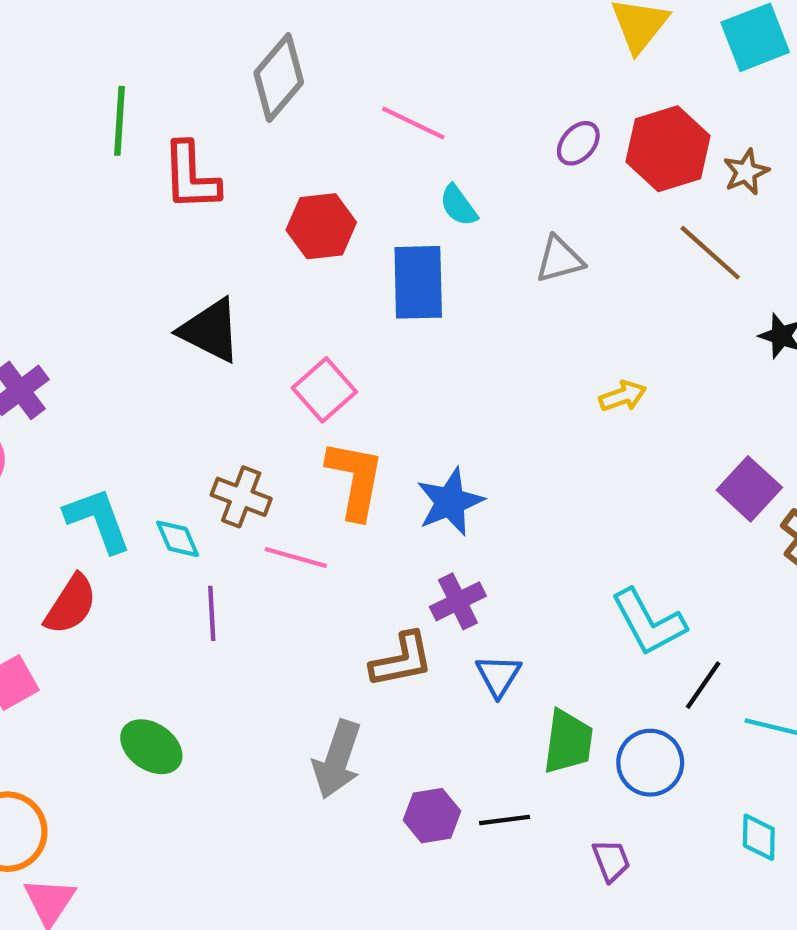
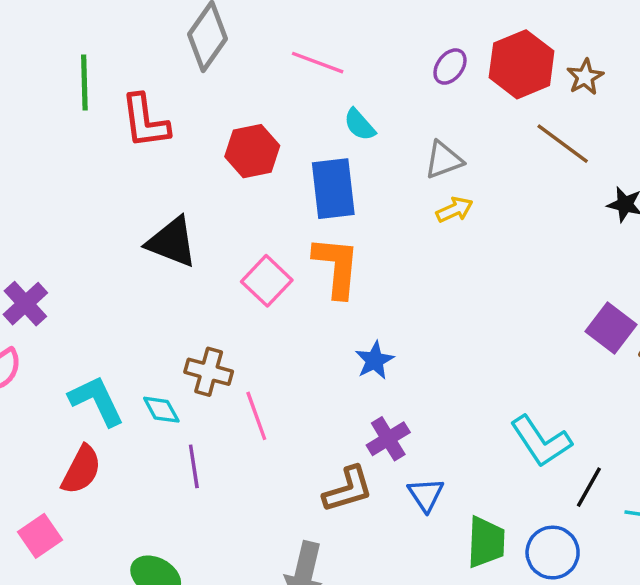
yellow arrow: (623, 396) -> (455, 210), moved
orange L-shape: (355, 480) -> (337, 267), moved
blue star: (450, 502) -> (375, 360), size x0.7
pink line: (296, 558) -> (256, 416), turned 60

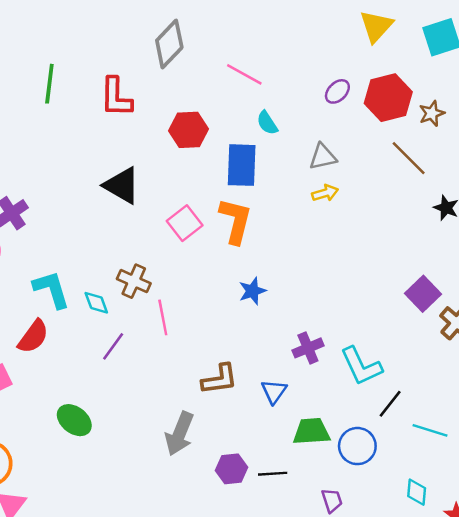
green line: (84, 82) -> (49, 84), moved
purple cross: (388, 439) -> (308, 348), moved
purple line: (194, 466) -> (113, 346), turned 36
green trapezoid: (486, 542) -> (311, 431), turned -105

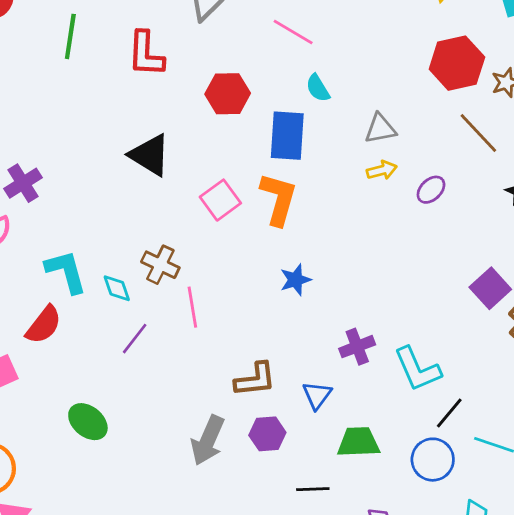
purple ellipse: (337, 91) -> (431, 190), moved
blue circle: (357, 446) -> (433, 460), moved
purple hexagon: (231, 469) -> (267, 434), moved

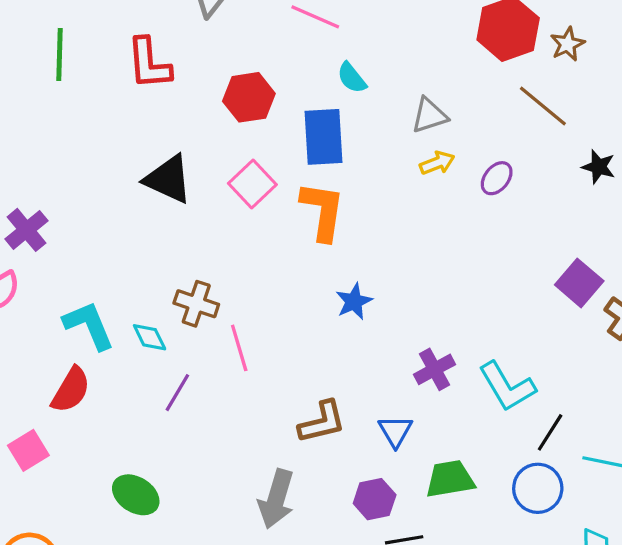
pink square: (220, 200) -> (252, 184), moved
purple hexagon: (267, 434) -> (375, 499), moved

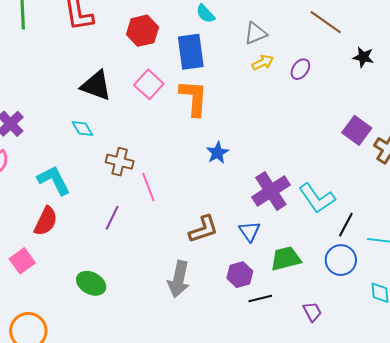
cyan diamond: (150, 337) -> (82, 129), moved
purple cross: (435, 369) -> (271, 191), size x1.5

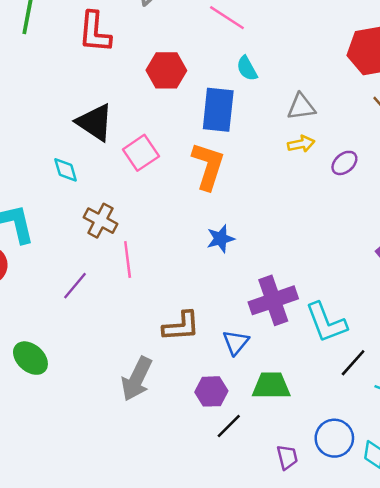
pink square: (149, 84) -> (141, 153), moved
blue circle: (341, 260) -> (334, 438), moved
black line: (260, 298) -> (229, 426), turned -45

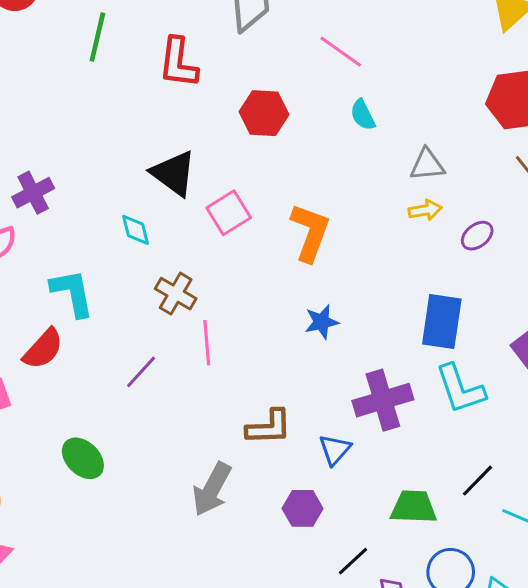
blue rectangle: (218, 110) -> (442, 321), moved
cyan L-shape: (326, 323) -> (460, 389), moved
green trapezoid: (271, 386) -> (414, 507), moved
black line: (229, 426) -> (353, 561), moved

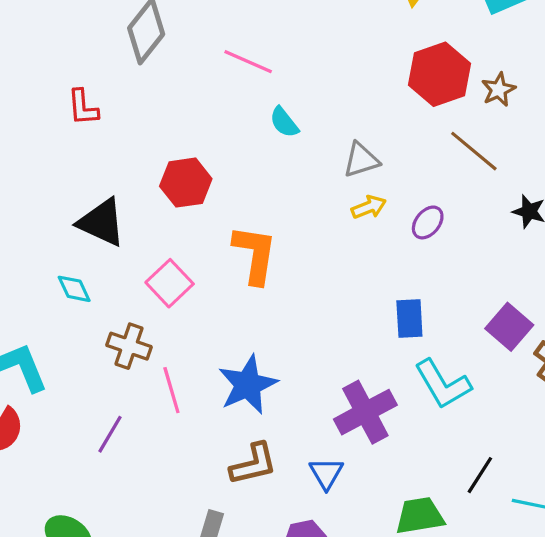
red L-shape: (178, 63) -> (83, 107), size x0.7
red hexagon: (264, 113) -> (186, 183), moved
pink square: (229, 213) -> (170, 283), moved
blue rectangle: (442, 321) -> (409, 318), size x0.7
blue star: (322, 322) -> (248, 385), moved, size x1.6

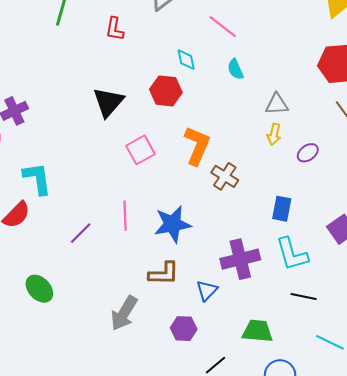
yellow arrow: (369, 207) -> (274, 134), turned 110
black triangle: (102, 222) -> (108, 102), turned 32
cyan diamond: (74, 289) -> (186, 60), moved
brown cross: (129, 346) -> (225, 176), moved
black line: (480, 475) -> (304, 296), moved, turned 55

